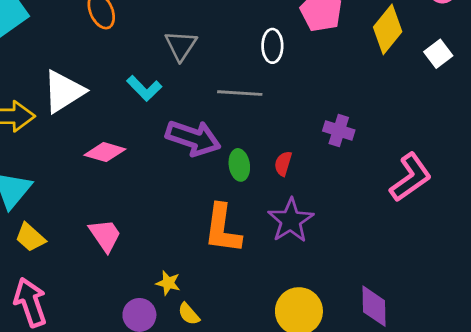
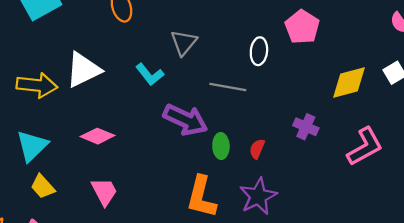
yellow diamond: (388, 29) -> (349, 82), moved, turned 30
pink diamond: (105, 152) -> (98, 136), moved
pink L-shape: (410, 177) -> (365, 147), moved

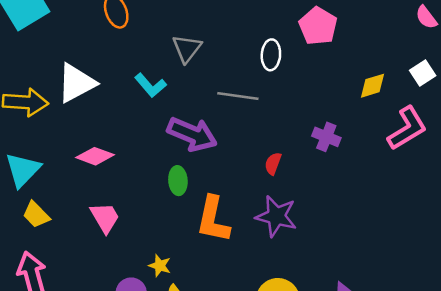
yellow diamond: (349, 82) -> (373, 86), size x0.7
green ellipse: (221, 146) -> (178, 181), moved
pink L-shape: (365, 147) -> (407, 128), moved
purple star: (258, 196) -> (276, 216), turned -30

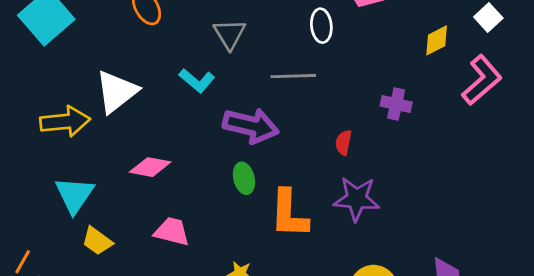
pink trapezoid: (105, 218) -> (172, 232), turned -36

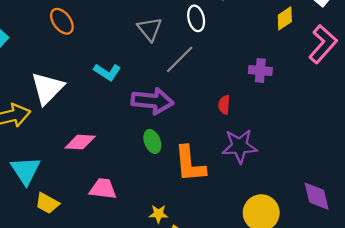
gray triangle: (230, 34) -> (150, 29), moved
gray line: (293, 76) -> (180, 59), turned -36

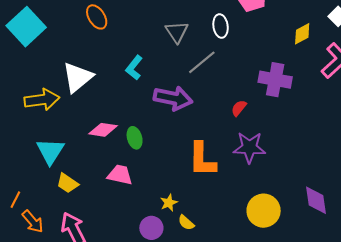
purple cross: (260, 70) -> (275, 80), size x1.5
cyan L-shape: (107, 72) -> (134, 68), turned 90
red semicircle: (224, 105) -> (239, 108), turned 30
green ellipse: (152, 141) -> (135, 138), moved
yellow star: (158, 214) -> (169, 203), turned -30

